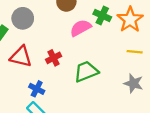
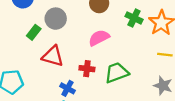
pink semicircle: (81, 28) -> (99, 38), moved
red cross: (54, 58) -> (87, 69), moved, turned 32

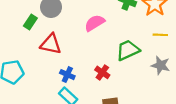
red cross: (87, 69) -> (102, 72), moved, turned 32
green trapezoid: (117, 73) -> (128, 50), moved

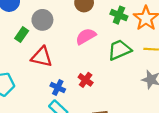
green trapezoid: (128, 50) -> (119, 50), moved
red cross: (102, 72) -> (86, 80), moved

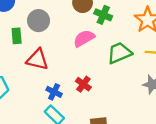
green cross: (119, 15) -> (103, 15), moved
green rectangle: (22, 35) -> (17, 36), turned -40

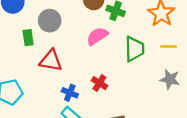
green trapezoid: (119, 53) -> (134, 49), turned 115

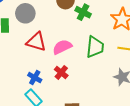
pink semicircle: (97, 36) -> (62, 47), moved
red triangle: (51, 61) -> (36, 42), moved

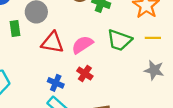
green trapezoid: (95, 47) -> (119, 40), turned 110

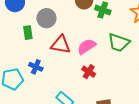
blue cross: (56, 83) -> (36, 67), moved

